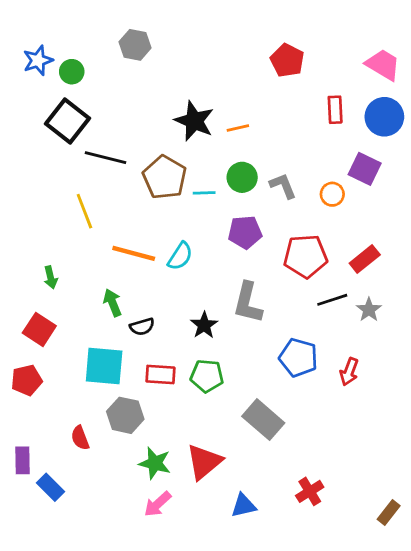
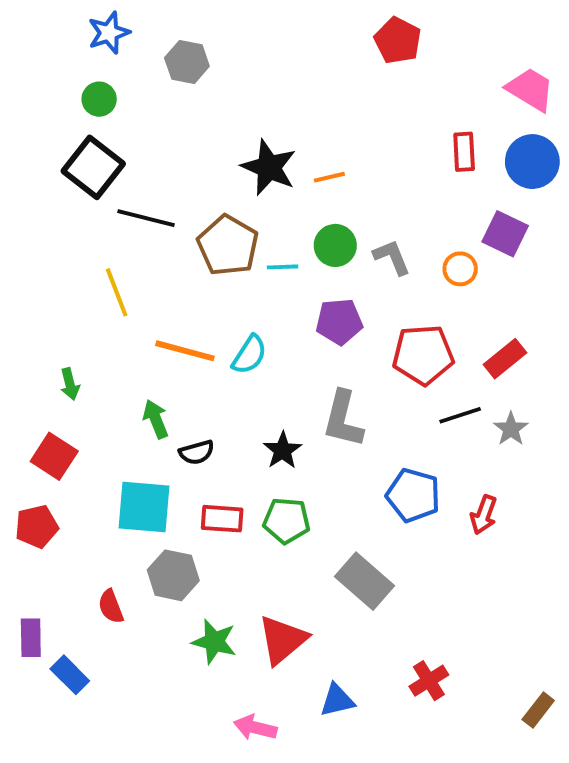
blue star: (38, 60) -> (109, 33), moved
red pentagon: (287, 60) -> (398, 41), moved
pink arrow: (158, 504) -> (255, 727), moved, turned 56

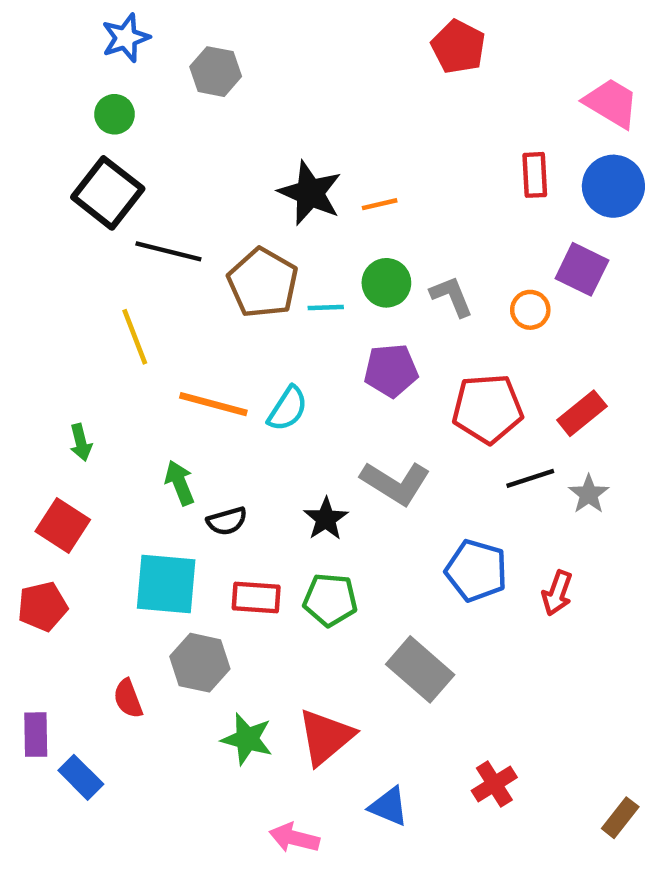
gray L-shape: (343, 419) -> (395, 483), turned -72
blue triangle: (337, 700) -> (389, 806), turned 36

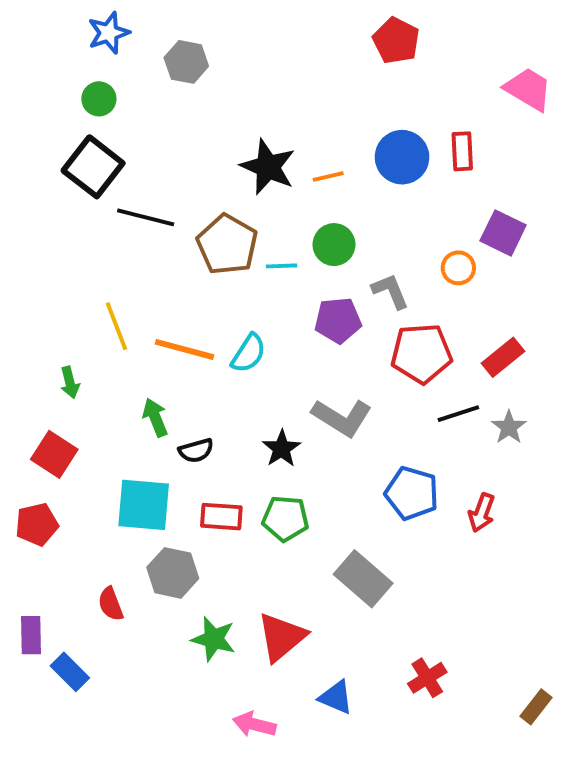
blue circle: (613, 186) -> (402, 157), moved
gray L-shape: (452, 296) -> (390, 291), moved
yellow line: (135, 337) -> (116, 326), moved

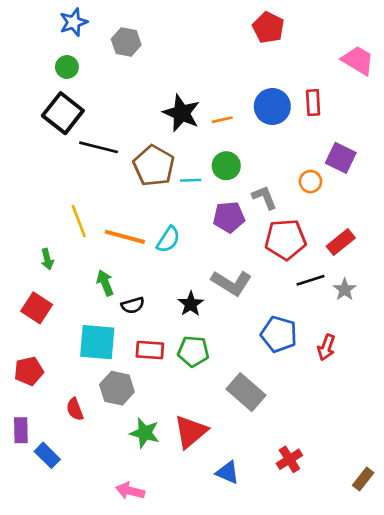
red pentagon: (37, 524) -> (29, 371), moved
pink arrow: (254, 724) -> (130, 491), moved

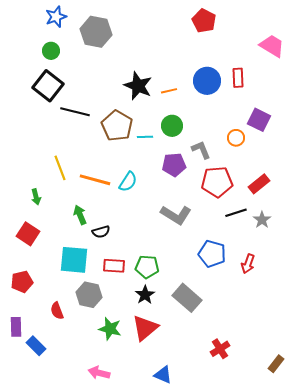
gray hexagon: (126, 42) -> (96, 32), size x1.4
black star: (191, 304) -> (145, 295), moved
blue triangle: (228, 472) -> (163, 375), moved

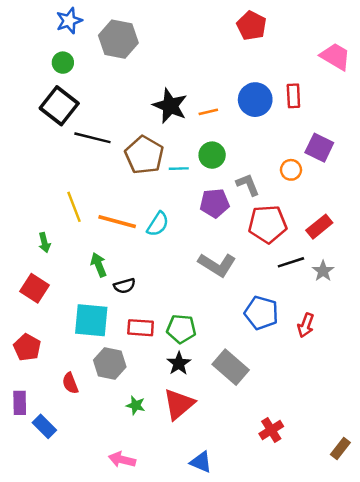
red pentagon: (22, 282) -> (27, 347), turned -30
green star: (110, 329) -> (136, 405), size x0.7

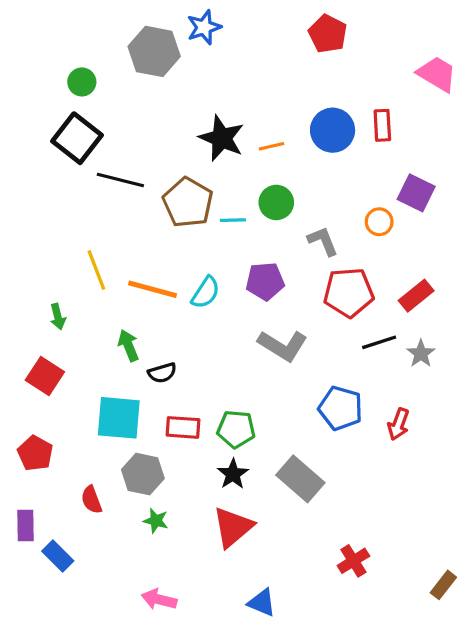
blue star: (69, 21) -> (204, 27), moved
purple pentagon: (215, 203) -> (265, 281), moved
green star: (136, 405) -> (156, 521), moved

